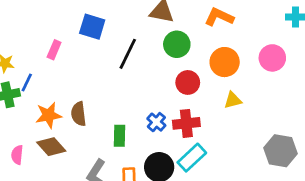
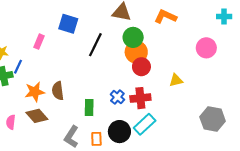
orange circle: (225, 62) -> (136, 52), moved

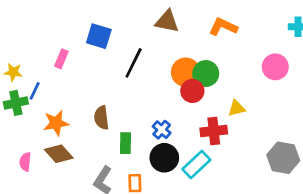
green circle: (133, 37) -> (206, 74), moved
brown semicircle: (58, 91) -> (101, 118), moved
red cross: (140, 98) -> (214, 131), moved
black circle: (119, 132) -> (164, 158), moved

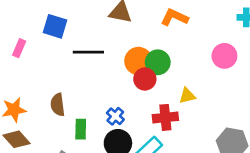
black line: (134, 63) -> (88, 52), turned 64

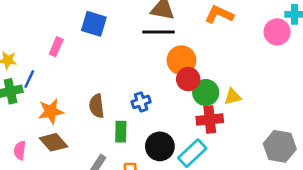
black line: (88, 52) -> (159, 32), moved
pink circle: (224, 56) -> (277, 32), moved
green circle: (158, 62) -> (206, 93), moved
blue cross: (115, 116) -> (141, 102), moved, turned 30

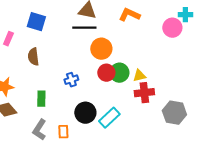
red circle: (188, 79) -> (106, 73), moved
brown semicircle: (97, 106) -> (33, 57), moved
red cross: (210, 119) -> (144, 93), moved
green rectangle: (121, 132) -> (41, 99), moved

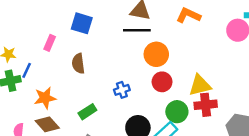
green circle: (119, 73) -> (177, 112), moved
yellow triangle: (139, 76) -> (200, 85), size x1.5
green rectangle: (41, 99) -> (87, 112), turned 56

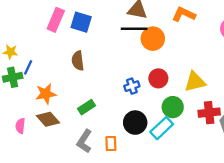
pink rectangle: (50, 43) -> (56, 20), moved, size x1.5
orange circle: (156, 54) -> (153, 39), moved
blue cross: (122, 90) -> (132, 86), moved
red cross: (206, 105) -> (209, 113), moved

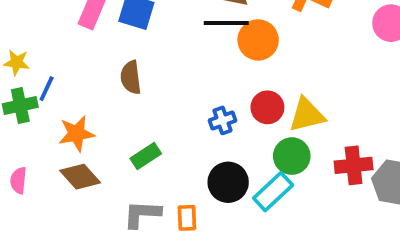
yellow triangle: (195, 82) -> (307, 115), moved
pink semicircle: (20, 126) -> (18, 180), moved
gray L-shape: (84, 141) -> (142, 214), turned 60

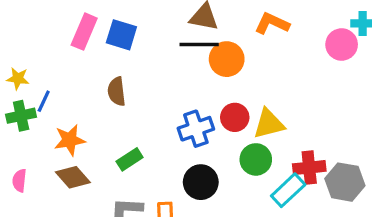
blue cross: (223, 120) -> (196, 129), size x1.5
cyan rectangle: (273, 192) -> (288, 190), moved

